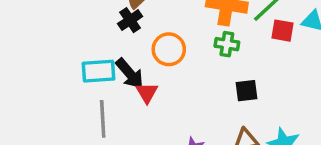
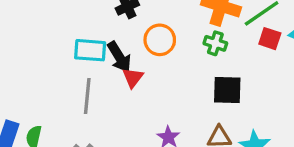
black square: (247, 91) -> (227, 90), size x1.4

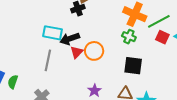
orange circle: (160, 40) -> (94, 51), moved
black arrow: (119, 57) -> (70, 39), turned 96

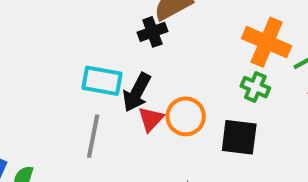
black arrow: (70, 39) -> (137, 92), turned -42
black square: (133, 66) -> (239, 137), moved

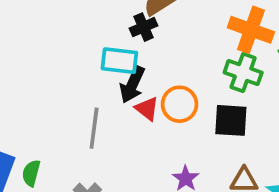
cyan rectangle: (102, 81) -> (119, 61), moved
green cross: (255, 87) -> (243, 73), size x1.4
red triangle: (151, 119) -> (147, 109), turned -32

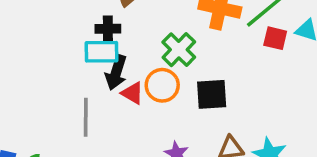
black cross: (143, 27) -> (108, 29), moved, turned 30
green cross: (243, 73) -> (179, 50), moved, turned 32

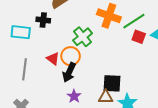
cyan rectangle: (101, 52) -> (21, 32), moved
black arrow: (116, 72) -> (69, 72), moved
black square: (212, 94) -> (112, 83), moved

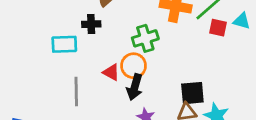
green cross: (83, 37) -> (145, 38), turned 30

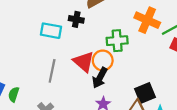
red triangle: (111, 72) -> (84, 62), size x1.5
black square: (192, 93) -> (145, 93), turned -30

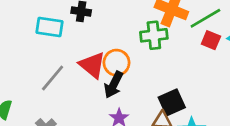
green cross: (117, 41) -> (154, 35), moved
gray line: (52, 71) -> (53, 78), turned 30

